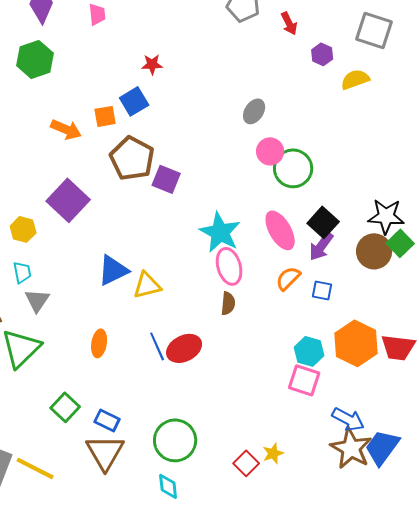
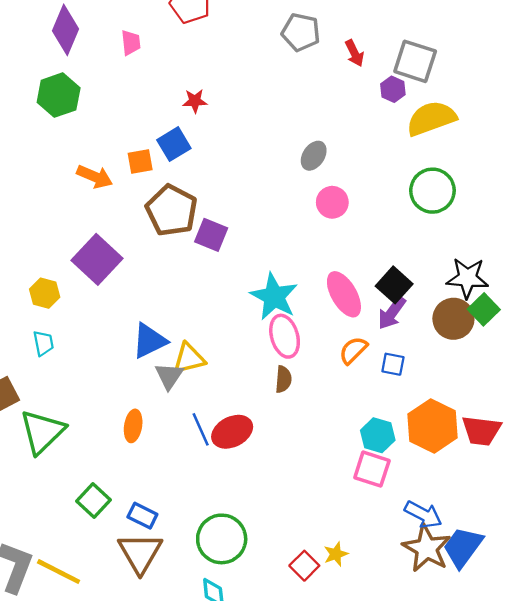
gray square: (374, 30) -> (415, 61), moved
yellow semicircle: (355, 79) -> (431, 118), size x1.5
green circle: (293, 168) -> (432, 191), moved
gray triangle: (37, 300) -> (169, 376), moved

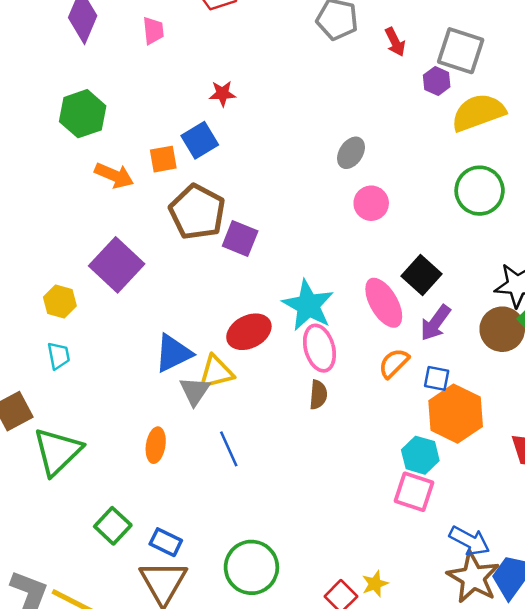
green hexagon: (59, 95) -> (83, 114), moved
black square: (394, 285) -> (422, 275), moved
orange hexagon: (432, 426) -> (456, 414), moved
red ellipse: (232, 432) -> (249, 332), moved

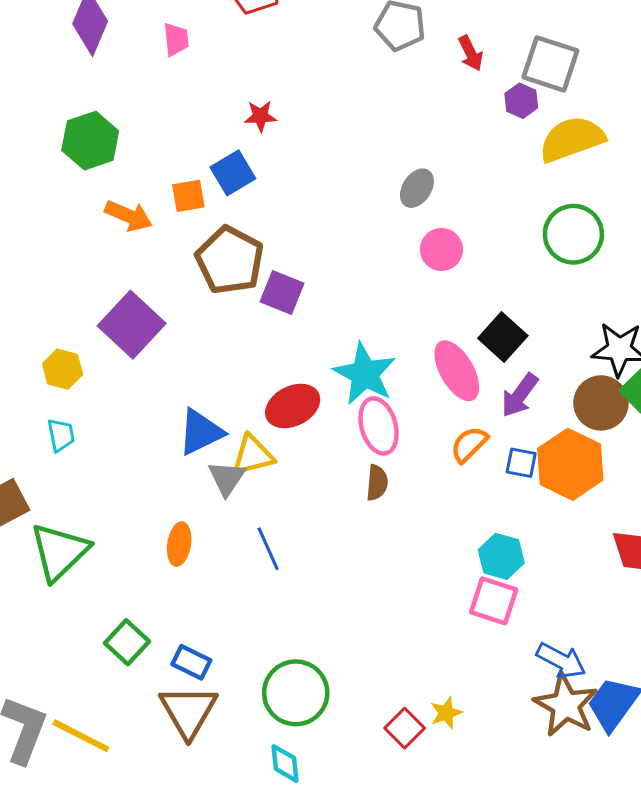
orange hexagon: (456, 414) -> (570, 464), moved

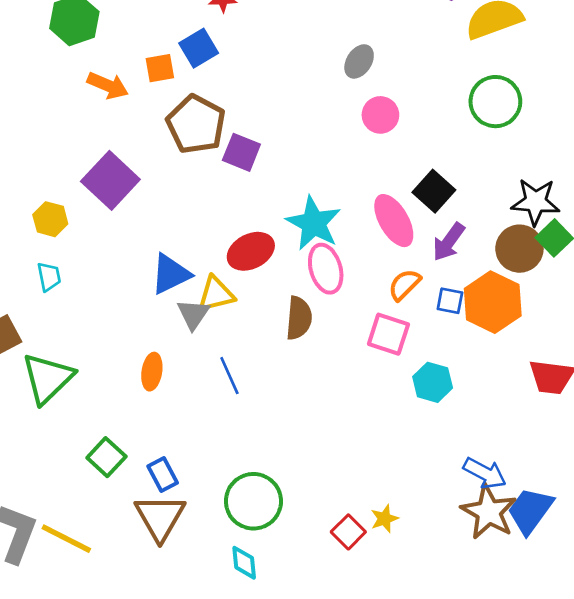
brown semicircle: (377, 483) -> (299, 318), moved, size x1.4
pink square: (494, 601) -> (388, 334), moved
blue rectangle: (191, 662) -> (163, 475), turned 36

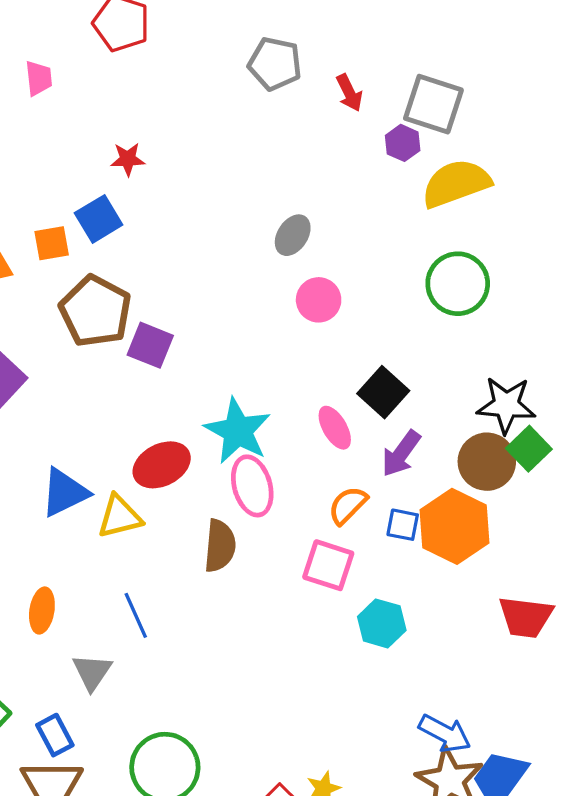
pink ellipse: (394, 221) -> (335, 428), size x0.7
gray triangle: (193, 314) -> (92, 672), moved

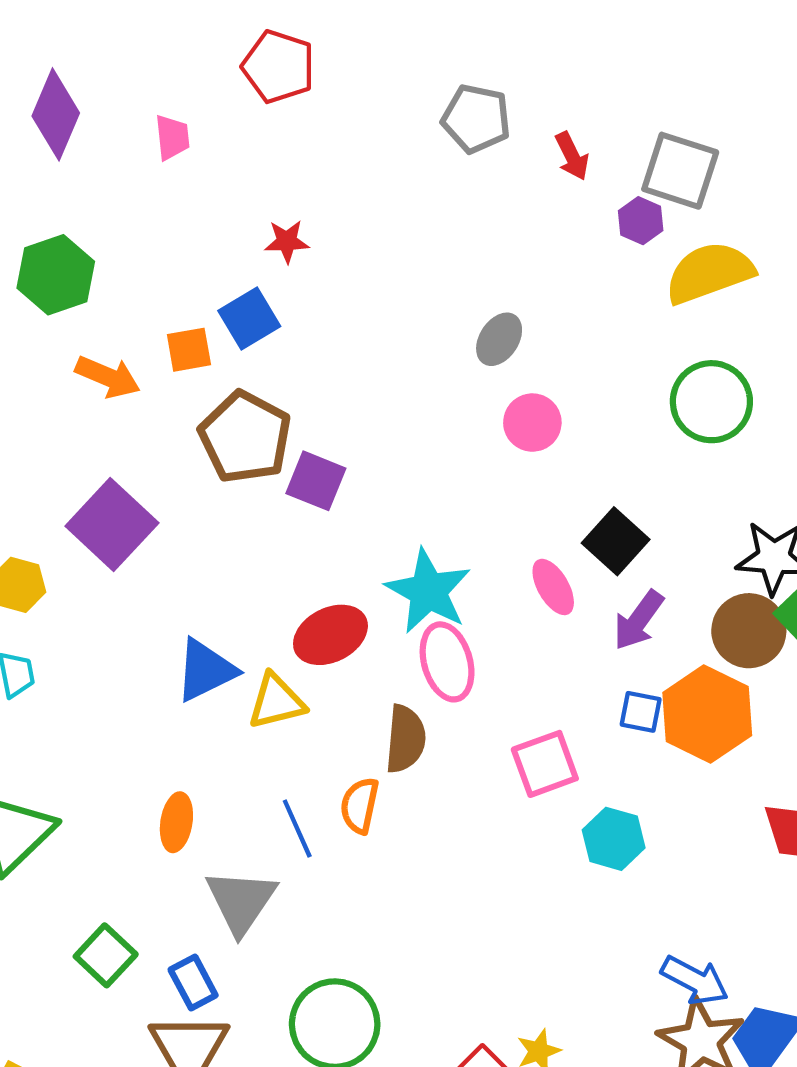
orange semicircle: (348, 505) -> (360, 806), moved, turned -33
pink square: (328, 565) -> (545, 764), turned -38
gray triangle: (92, 672) -> (241, 901), size x1.4

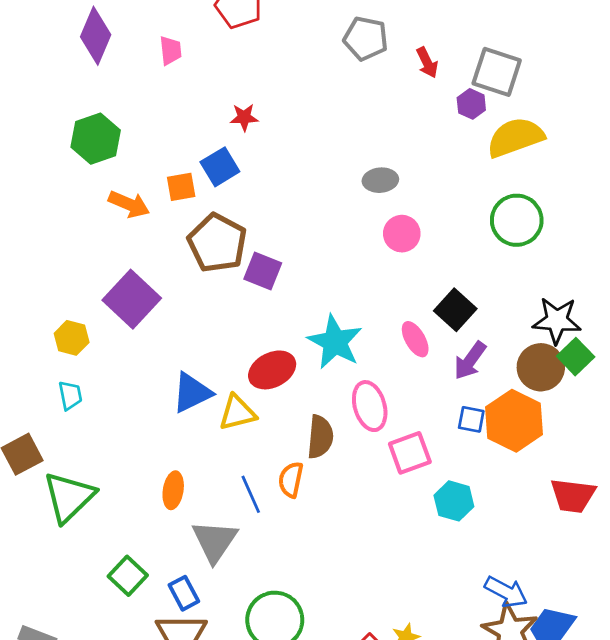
gray ellipse: (499, 339) -> (380, 180), turned 52
pink ellipse: (447, 662) -> (370, 406), moved

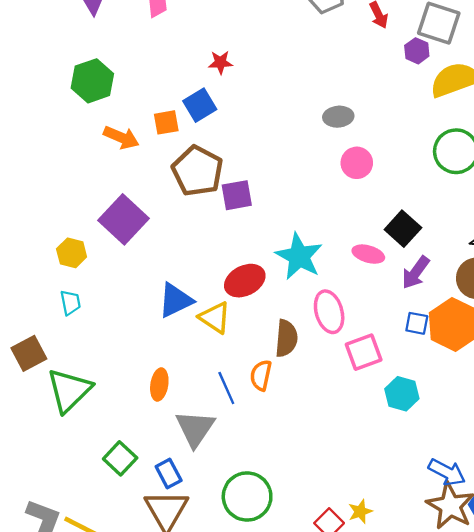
purple square: (263, 271) -> (237, 195), turned -32
pink ellipse: (415, 339) -> (368, 254), turned -44
yellow triangle: (237, 413) -> (215, 318), turned 48

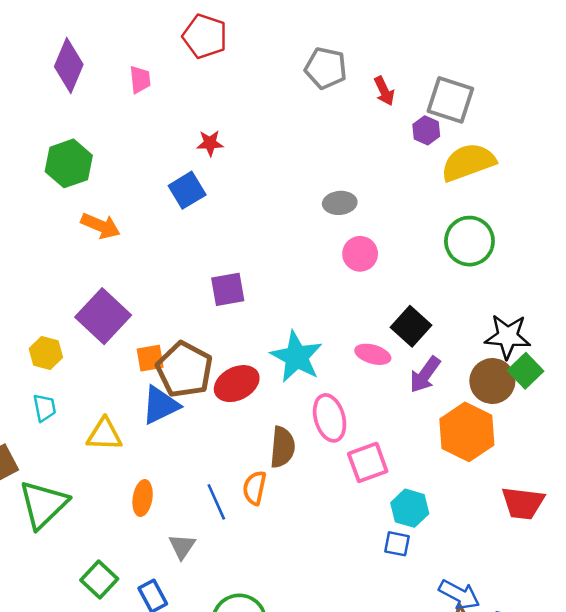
orange square: (166, 122) -> (150, 358), moved
brown pentagon: (197, 171) -> (185, 370), moved
yellow triangle: (215, 318) -> (104, 434), moved, turned -32
blue square: (417, 323) -> (397, 544), moved
gray triangle: (195, 428) -> (182, 546), size x0.6

